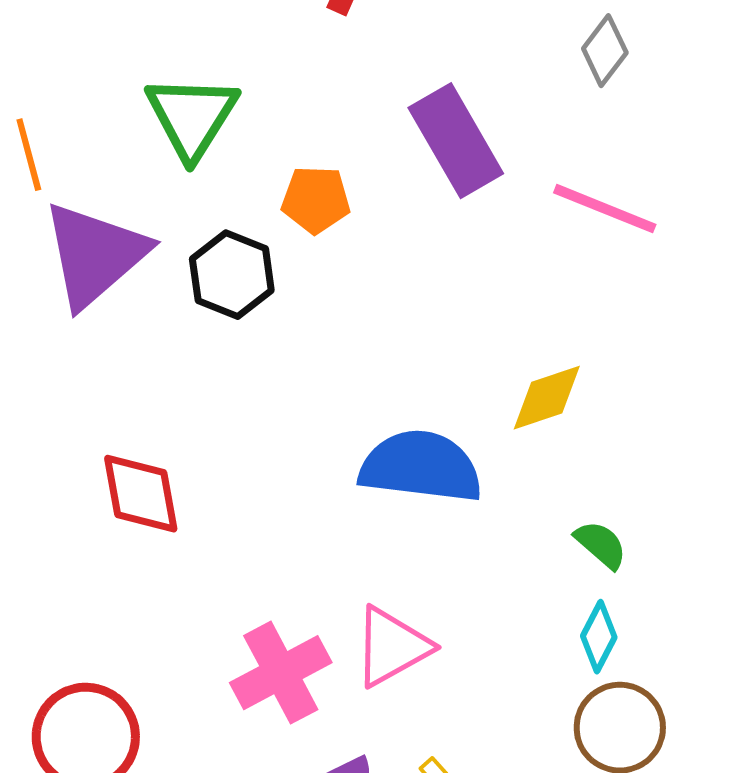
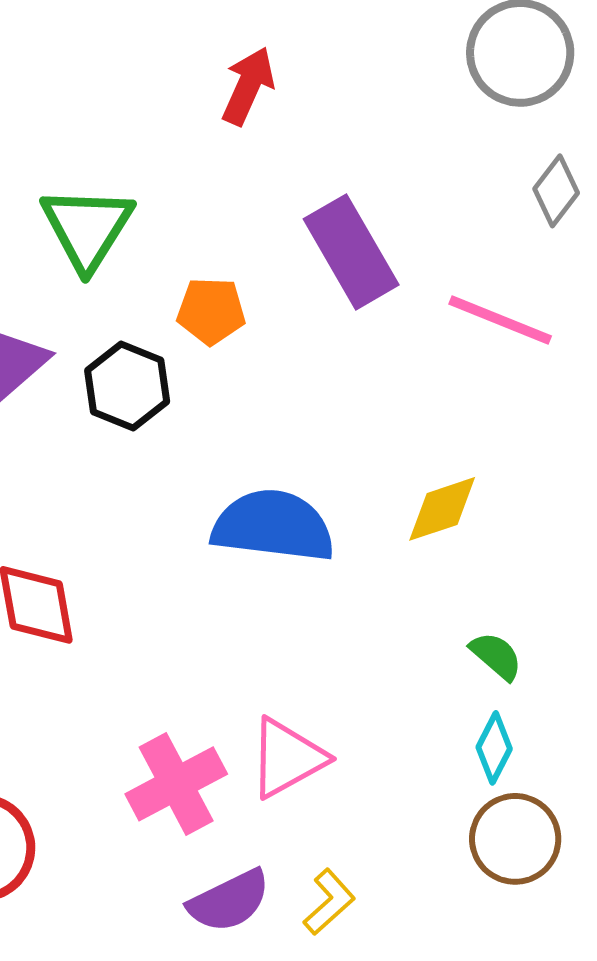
gray diamond: (605, 51) -> (556, 191), moved
blue semicircle: (421, 467) -> (273, 526), moved

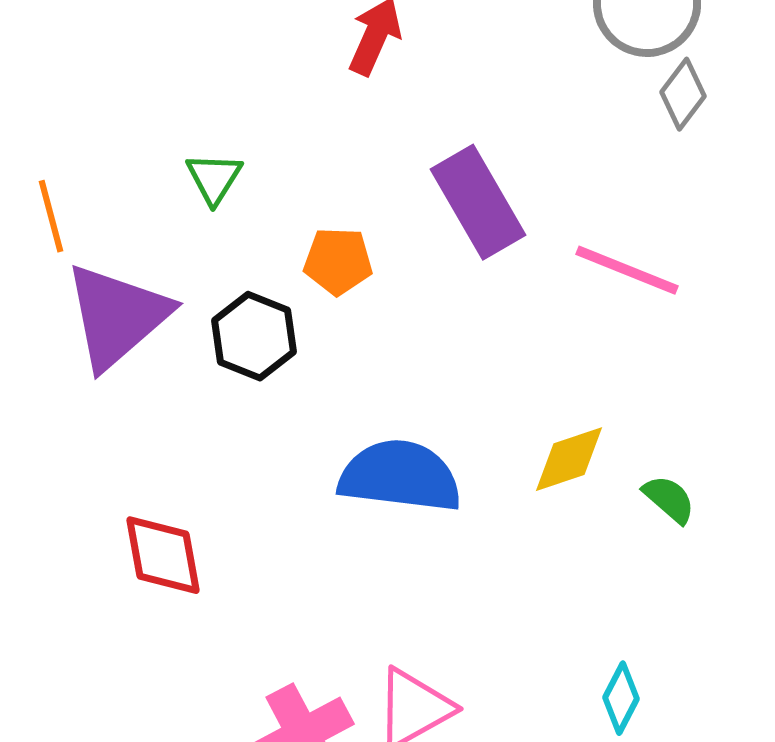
gray diamond: (556, 191) -> (683, 94), moved
green triangle: (87, 228) -> (214, 178), size x0.6
green semicircle: (496, 656) -> (669, 499), moved

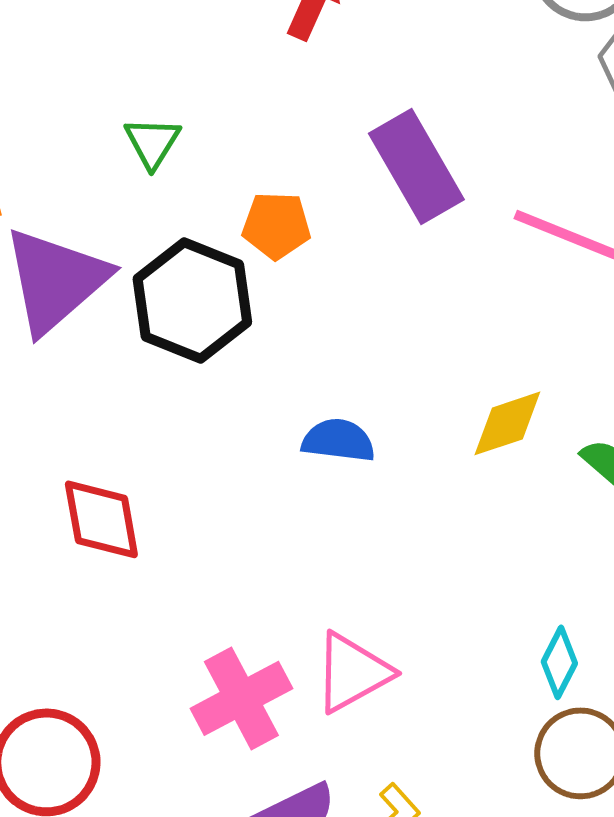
black hexagon: (254, 336) -> (192, 300), size x1.4
blue semicircle: (400, 476) -> (338, 440), size x0.6

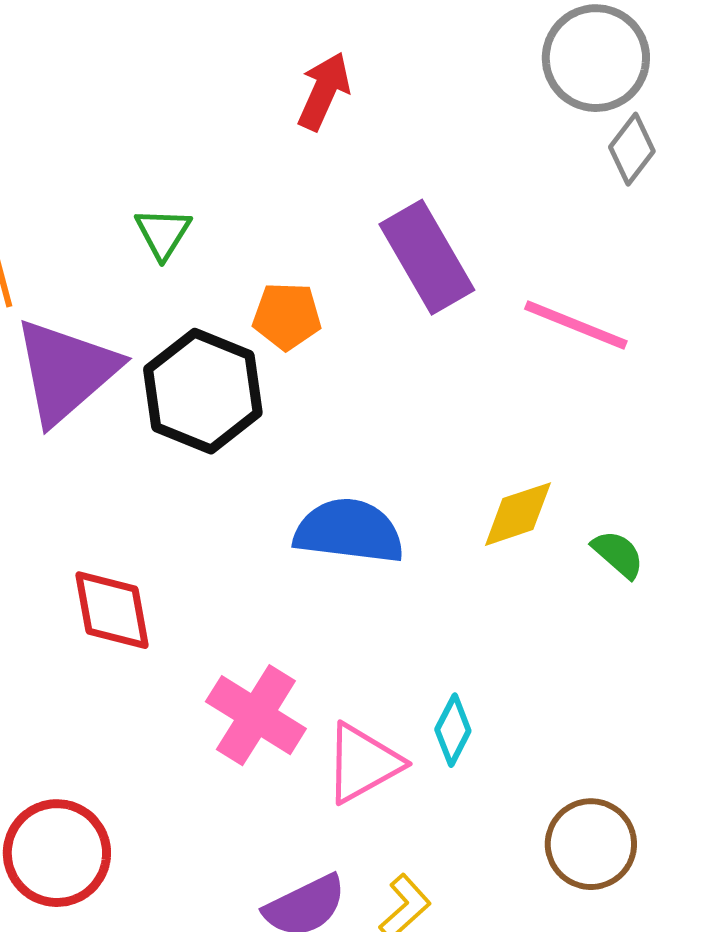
blue semicircle: (338, 440) -> (349, 531), size x1.5
cyan diamond: (559, 662) -> (453, 730), moved
pink cross: (241, 698) -> (256, 715), moved, turned -30

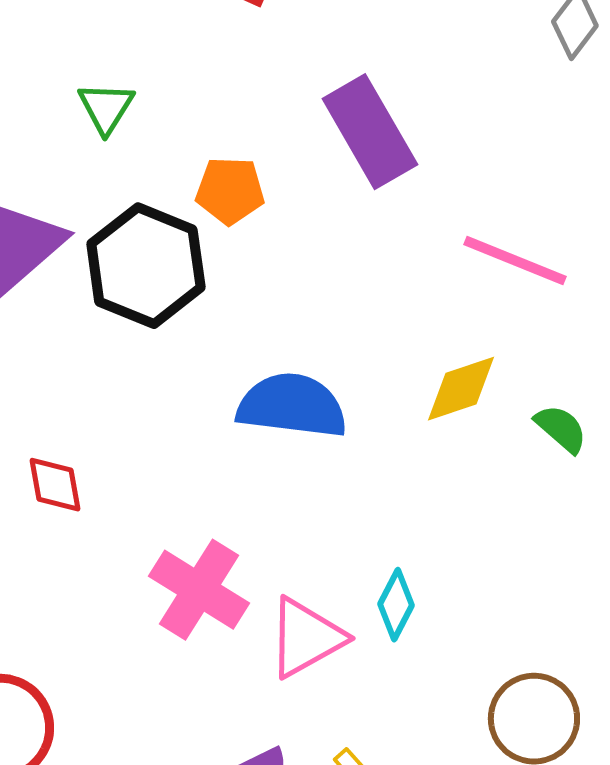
pink line: (576, 325) -> (515, 261), moved
red diamond: (112, 610) -> (55, 485), size x0.7

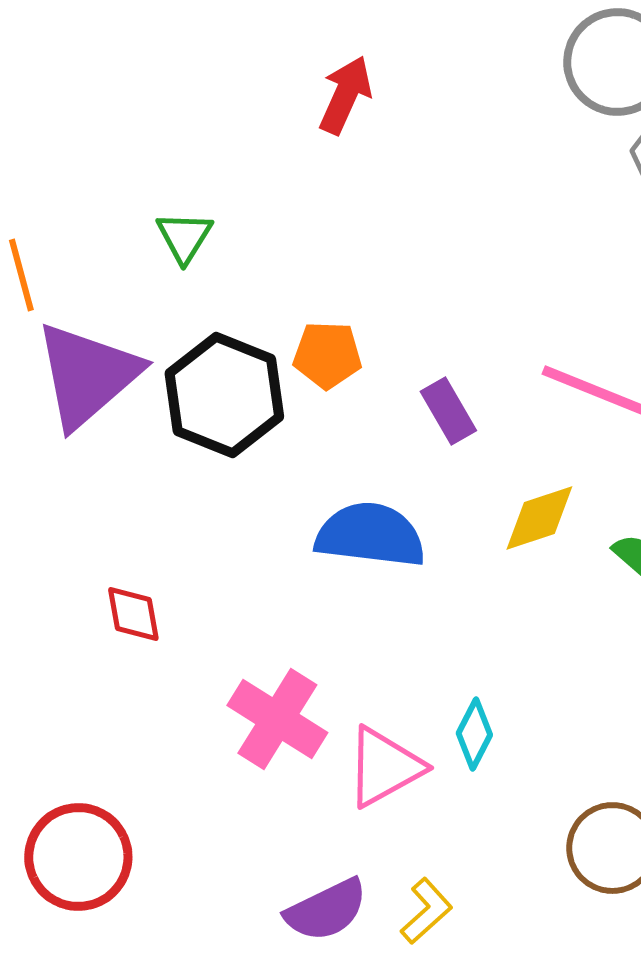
purple rectangle: (370, 132) -> (448, 411), moved, size x0.6
orange pentagon: (230, 191) -> (327, 355), moved

